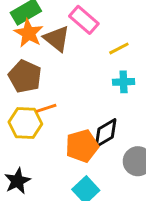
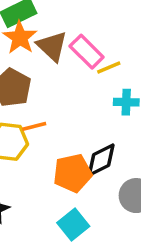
pink rectangle: (84, 20) -> (87, 52), moved
yellow line: (119, 48) -> (109, 68), moved

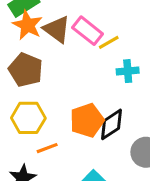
orange line: (34, 126) -> (47, 148), moved
orange pentagon: (73, 173) -> (87, 120), moved

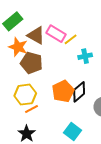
orange star: (28, 25) -> (18, 47), moved
brown pentagon: (26, 70) -> (31, 63), moved
orange line: (47, 148) -> (31, 109), moved

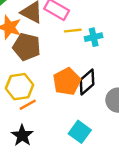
yellow line: (71, 39) -> (73, 31), moved, turned 32

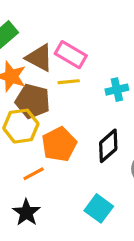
yellow line: (73, 31) -> (69, 82), moved
orange pentagon: (67, 82) -> (59, 144), moved
yellow hexagon: (20, 87) -> (21, 126), moved

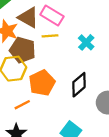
cyan cross: (117, 90) -> (86, 42), turned -35

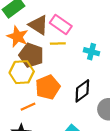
cyan cross: (86, 42) -> (91, 52), turned -32

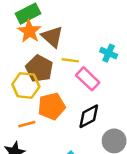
pink rectangle: (61, 24) -> (88, 79), moved
orange star: (18, 37) -> (29, 31), moved
cyan cross: (91, 52) -> (109, 53), moved

